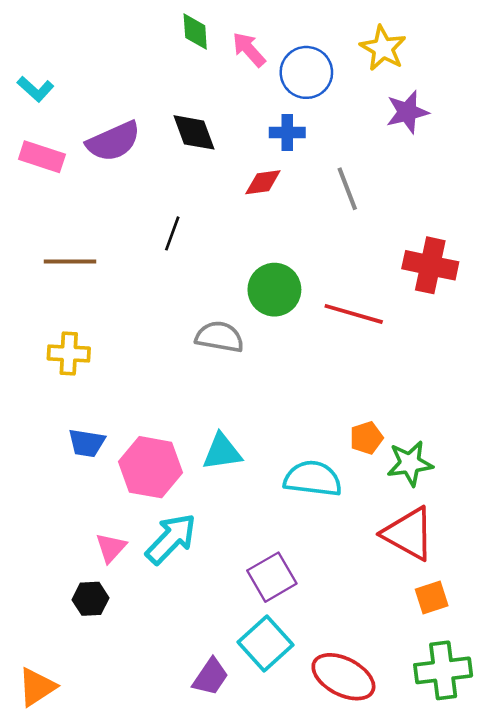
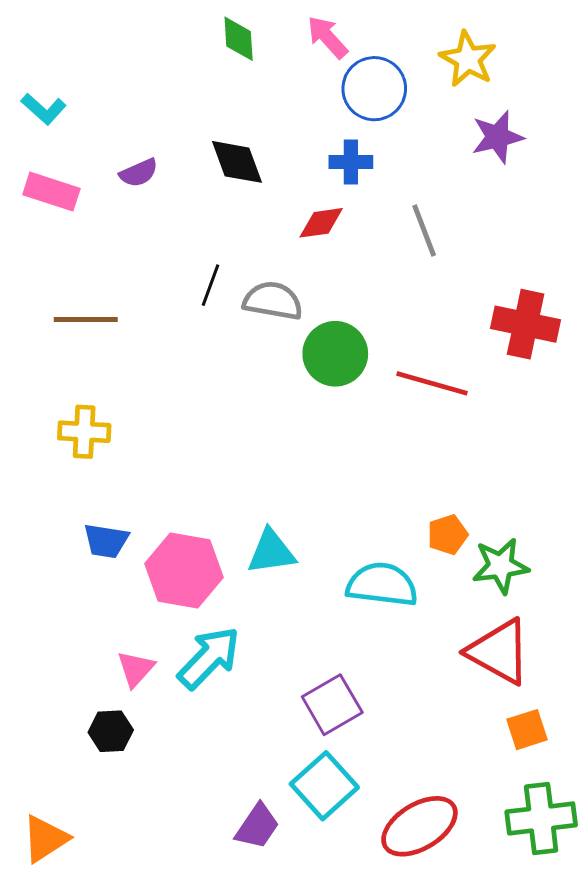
pink arrow: (249, 49) -> (327, 37), moved
purple semicircle: (113, 141) -> (139, 173), size x0.6
gray semicircle: (220, 337) -> (273, 301), moved
red ellipse: (343, 677) -> (419, 826), turned -58

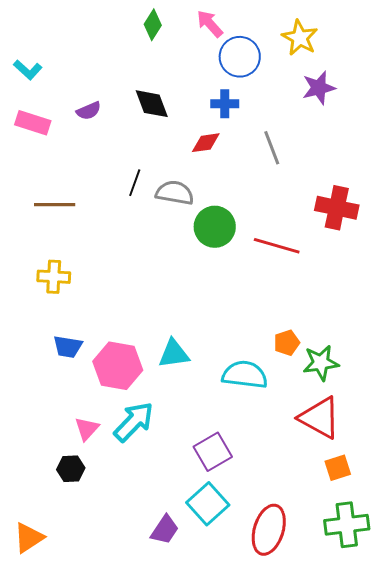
green diamond: (239, 39) -> (153, 25), turned 36
red ellipse: (419, 826) -> (269, 530), turned -42

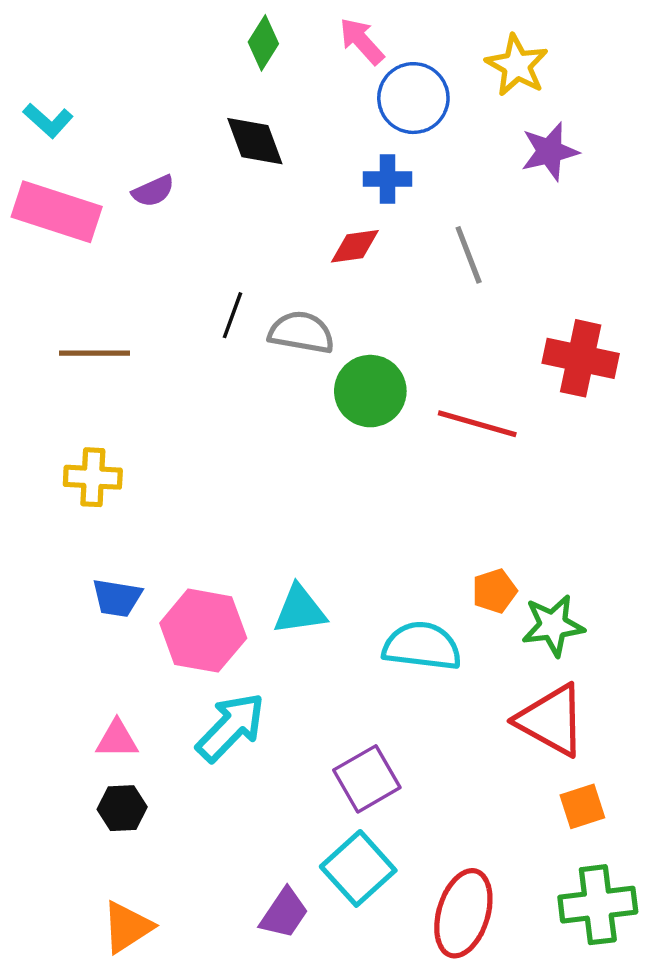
black diamond: (152, 104) -> (255, 141), moved
pink rectangle: (33, 123) -> (57, 212), size x1.4
pink triangle: (87, 429) -> (117, 739), moved, turned 48
orange triangle: (29, 538) -> (127, 927), moved

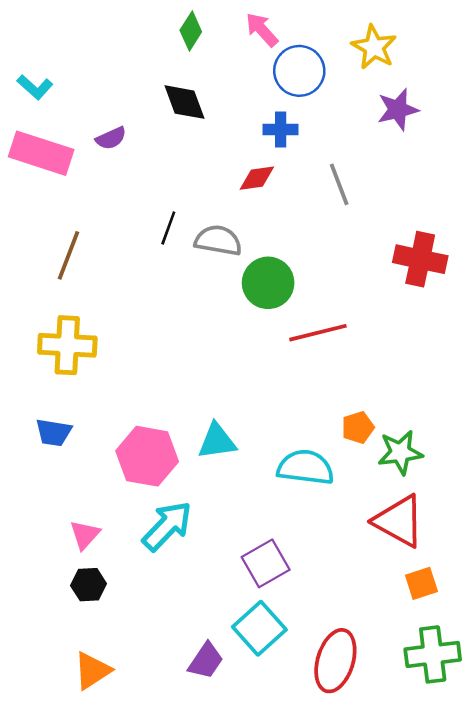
brown line: (95, 353) -> (69, 255), turned -69
red line: (477, 424) -> (318, 333), moved, turned -30
yellow cross: (93, 477) -> (67, 345), size x1.4
blue trapezoid: (117, 598) -> (54, 432), moved
pink triangle: (117, 739) -> (85, 535), turned -48

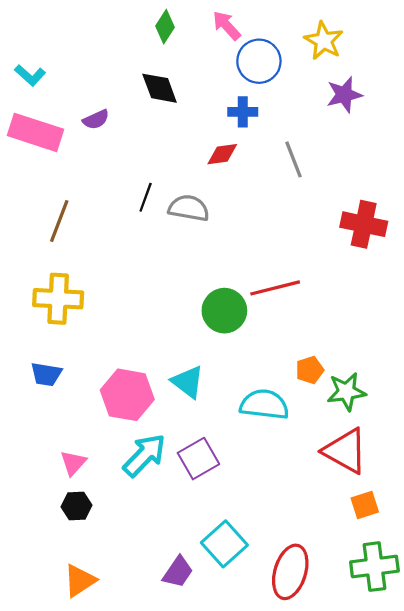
green circle: (268, 283) -> (224, 311), moved
cyan triangle: (217, 441) -> (188, 382), turned 45
purple square: (266, 563) -> (198, 459), moved

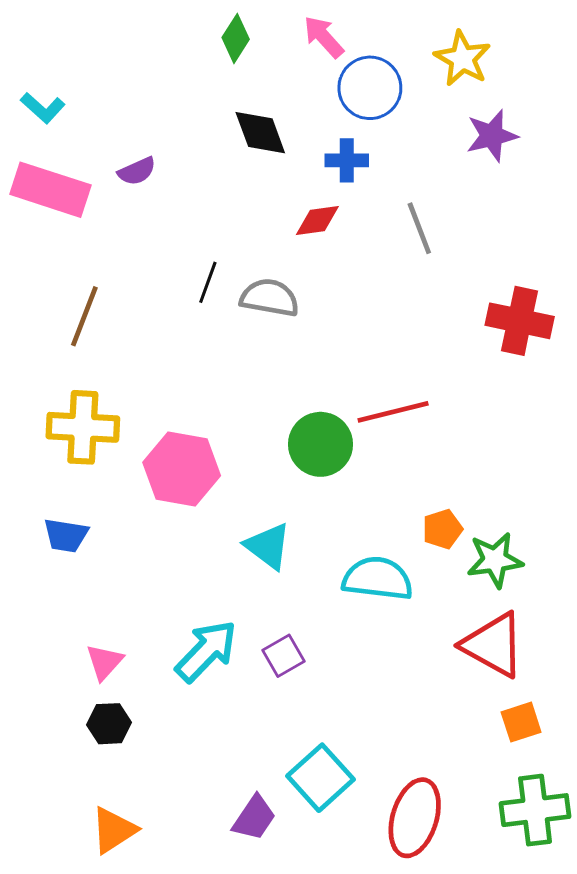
black diamond: (160, 88) -> (260, 133), moved
pink hexagon: (127, 395) -> (182, 469), moved
purple square: (198, 459) -> (283, 656), size x0.7

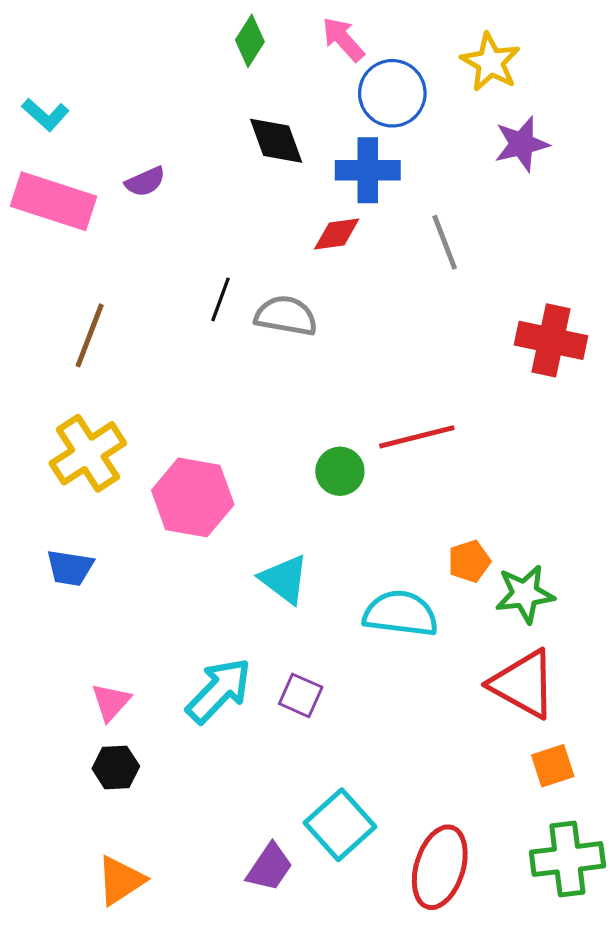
blue cross: (347, 160) -> (368, 170), size x1.4
yellow cross: (83, 427) -> (88, 453), turned -36
green circle: (321, 444) -> (340, 471), size x0.7
purple square: (283, 656) -> (301, 695), turned -36

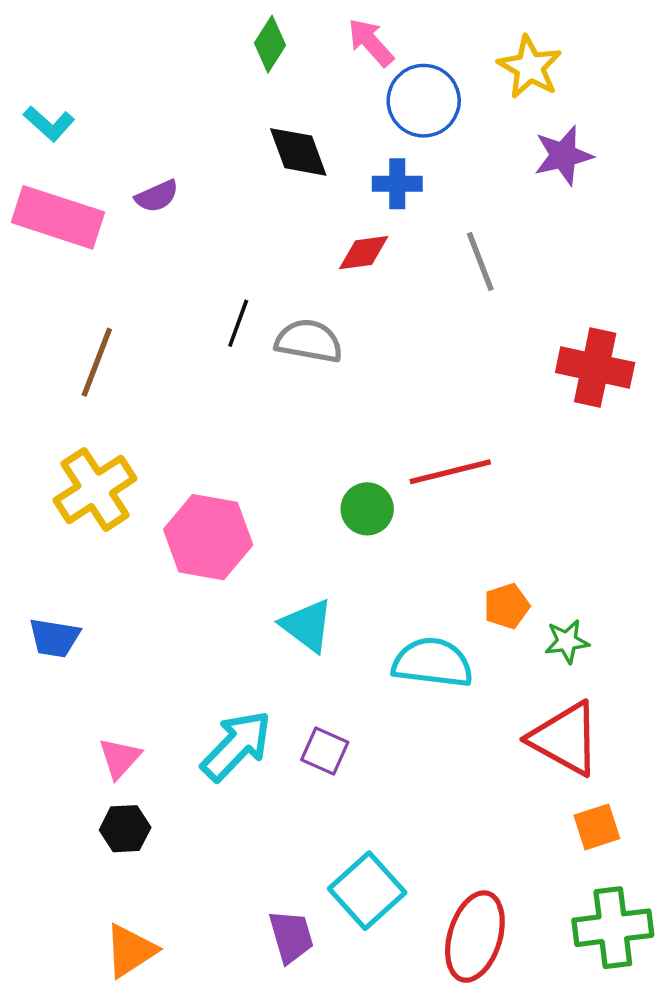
blue cross: (368, 170) -> (397, 184), size x0.7
blue trapezoid: (70, 568) -> (54, 638), moved
green star: (525, 594) -> (567, 641), size x0.7
purple trapezoid: (270, 867) -> (291, 937), turned -50

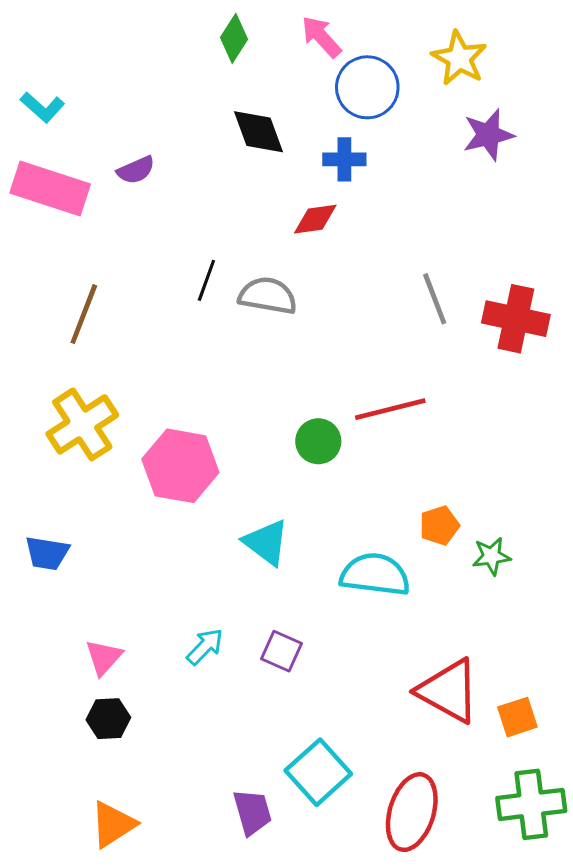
gray line: (480, 261) -> (435, 299), moved
red triangle: (565, 739) -> (449, 691), moved
cyan arrow: (236, 746) -> (205, 647), size x0.6

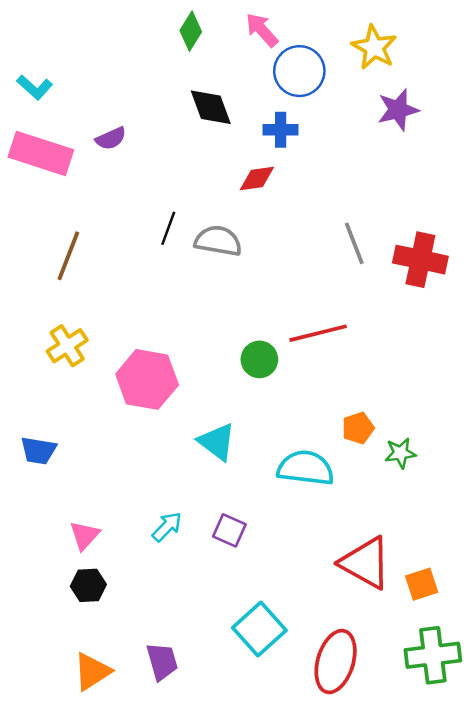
yellow cross: (82, 424) -> (67, 346), size x0.7
purple trapezoid: (252, 812) -> (162, 662), moved

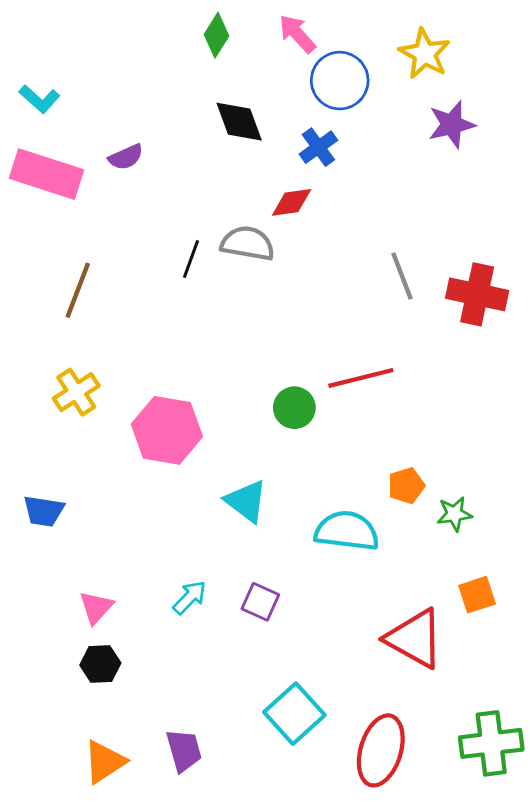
blue cross: (281, 130) -> (318, 147), turned -36
gray semicircle: (218, 241) -> (248, 243), moved
orange square: (422, 584) -> (477, 595), moved

